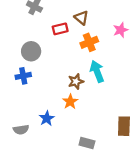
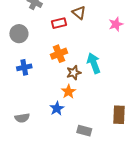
orange cross: (89, 42) -> (59, 54), moved
gray circle: (31, 51) -> (19, 34), moved
blue star: (47, 118) -> (57, 108), moved

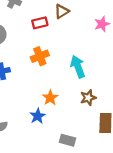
brown triangle: (79, 13) -> (62, 11), turned 48
brown star: (74, 73) -> (88, 98), moved

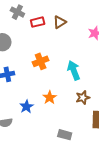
red rectangle: (40, 23) -> (38, 22), moved
blue star: (38, 116) -> (26, 107), moved

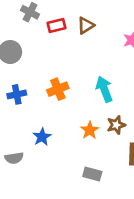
orange cross: (41, 61) -> (58, 89), moved
orange star: (50, 98) -> (90, 130), moved

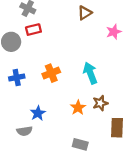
red rectangle: (57, 25) -> (33, 30), moved
brown triangle: (86, 25) -> (85, 13), moved
gray semicircle: (14, 158) -> (24, 131), moved

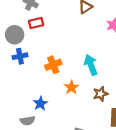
blue cross: (17, 77) -> (20, 56), moved
orange star: (78, 108) -> (71, 87), moved

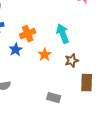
blue star: (40, 103) -> (16, 50), moved

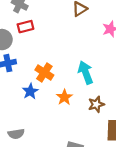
orange cross: (28, 34) -> (44, 73), turned -35

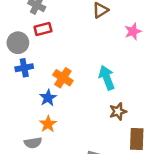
orange star: (64, 97) -> (48, 124), moved

